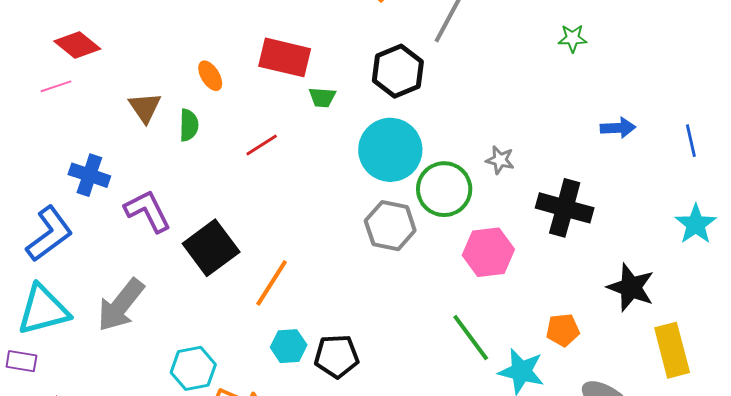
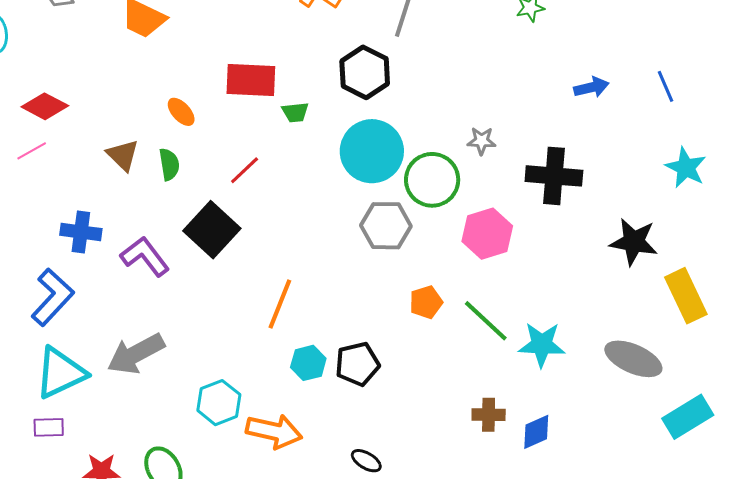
black square: (211, 248) -> (212, 230), moved
gray arrow: (121, 305) -> (136, 354), turned 34
orange pentagon: (563, 330) -> (426, 302), moved

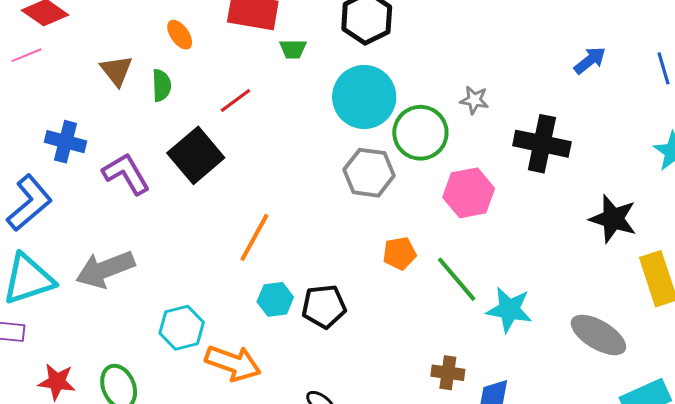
blue arrow: (591, 87) -> (590, 60), turned -32

